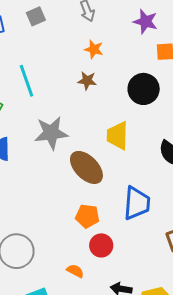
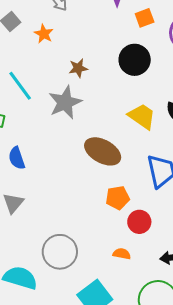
orange star: (94, 49) -> (44, 34), moved, turned 30
gray star: (51, 133) -> (65, 102), moved
yellow trapezoid: (117, 136) -> (142, 116), moved, turned 140

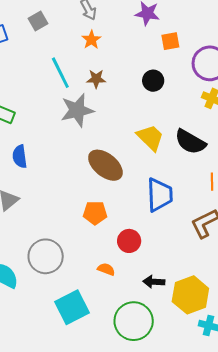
orange star: (44, 34) -> (91, 40), moved
black circle: (135, 60) -> (153, 81), size x0.7
cyan line: (20, 86) -> (60, 73), moved
orange pentagon: (118, 198) -> (95, 213), moved

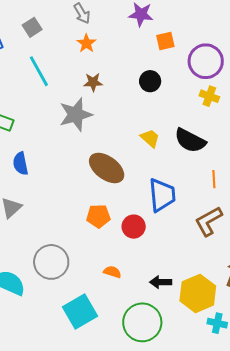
cyan line: (60, 73) -> (39, 71), moved
yellow trapezoid: (150, 138) -> (150, 138), size x0.7
red circle: (129, 241) -> (134, 227), moved

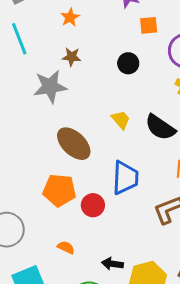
orange pentagon: (98, 216) -> (59, 190), size x1.4

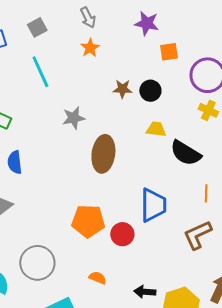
brown star: (72, 57) -> (123, 89), moved
gray star: (50, 87) -> (74, 118), size x0.7
yellow trapezoid: (121, 120) -> (156, 129), moved, turned -40
brown ellipse: (74, 144) -> (103, 154), moved, turned 57

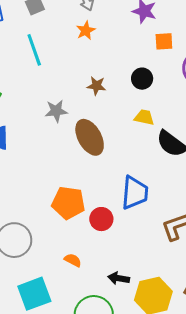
brown star: (123, 89) -> (96, 86), moved
gray star: (74, 118) -> (56, 111), moved
brown ellipse: (103, 154) -> (90, 137), turned -42

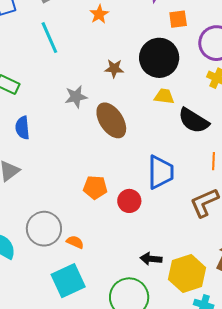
black circle: (142, 79) -> (159, 58), size x1.8
orange pentagon: (68, 203) -> (95, 187), size x0.7
orange semicircle: (73, 260) -> (75, 242), moved

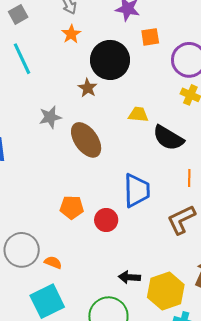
black circle: (159, 58) -> (110, 60), moved
brown star: (114, 68) -> (88, 88), turned 30

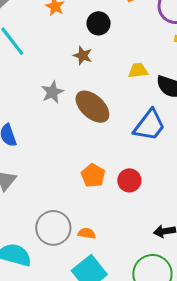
black circle: (110, 60) -> (99, 23), size x0.6
blue trapezoid: (137, 190) -> (149, 125), moved, turned 51
orange pentagon: (72, 207) -> (93, 175), turned -30

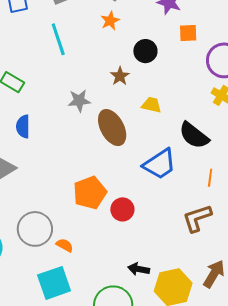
yellow trapezoid: (138, 70) -> (151, 105), moved
orange pentagon: (93, 175) -> (90, 193), size x1.4

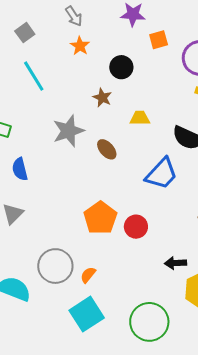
gray star: (79, 101) -> (68, 131), size x1.4
brown ellipse: (112, 128) -> (107, 149), size x0.6
orange semicircle: (65, 245) -> (88, 275), turned -66
black arrow: (139, 269) -> (175, 263), moved

